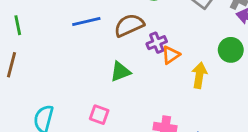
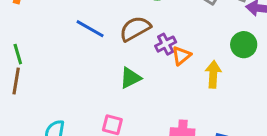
blue line: (86, 21) -> (90, 29), turned 48
green line: (18, 25) -> (18, 54), moved

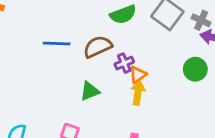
blue line: (90, 29) -> (57, 43), turned -32
yellow arrow: (213, 74) -> (138, 93), moved

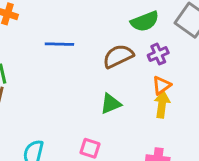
blue line: (57, 43) -> (59, 44), moved
purple cross: (124, 63) -> (158, 54), moved

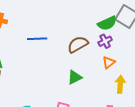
green semicircle: (145, 21) -> (107, 23), moved
yellow arrow: (162, 105) -> (120, 84), moved

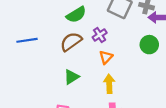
green semicircle: (107, 23) -> (76, 15), moved
yellow arrow: (120, 84) -> (109, 84), moved

